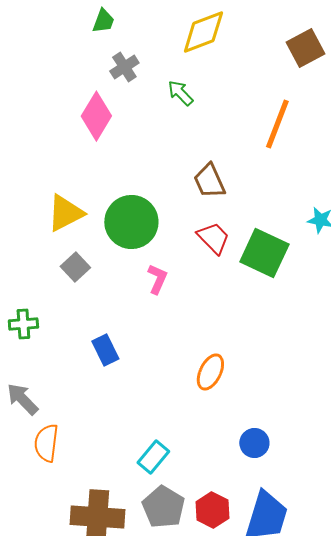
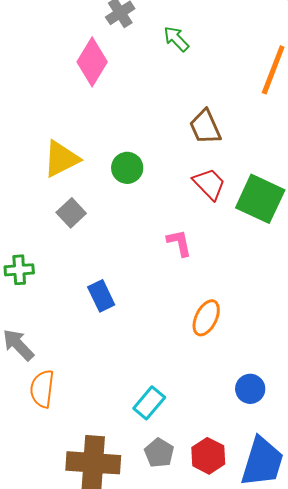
green circle: (131, 222) -> (127, 168), size x0.6
pink L-shape: (157, 279) -> (179, 243), moved, turned -36
gray pentagon: (163, 507) -> (159, 453), size x0.7

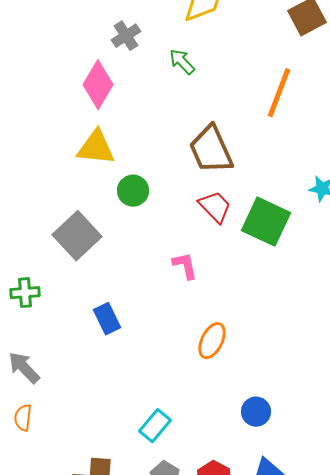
brown trapezoid: (205, 127) -> (211, 150), size x1.4
yellow triangle: (61, 159) -> (96, 148), moved, turned 33
gray square: (71, 213) -> (77, 236), size x1.6
orange semicircle: (42, 389) -> (23, 418), moved, size x0.7

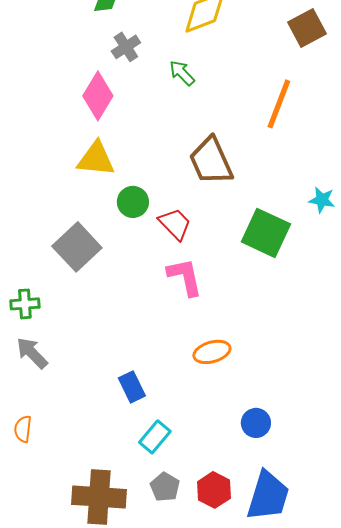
red trapezoid: (215, 207) -> (175, 224), moved
pink L-shape: (185, 266) -> (185, 277), size x1.4
blue rectangle: (107, 319) -> (132, 387), moved
orange ellipse: (212, 341) -> (212, 352), turned 48
gray arrow: (24, 368) -> (32, 353), moved

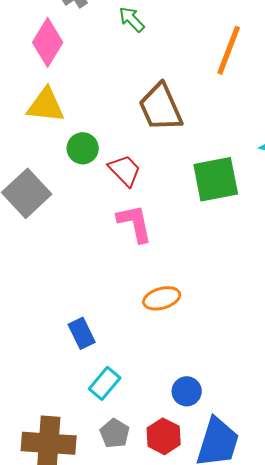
green square: (266, 233) -> (216, 179), turned -36
blue circle: (256, 423) -> (187, 391), moved

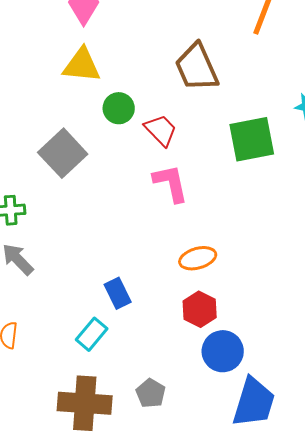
cyan rectangle: (105, 383) -> (92, 334), moved
blue circle: (187, 391) -> (223, 351), size x1.4
red hexagon: (164, 436) -> (200, 309), moved

